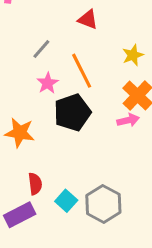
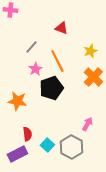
pink arrow: (128, 120) -> (87, 124), moved, turned -48

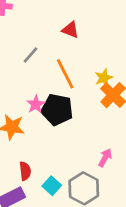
yellow star: (90, 51) -> (104, 78), moved
pink star: (35, 69) -> (36, 104), moved
black pentagon: (51, 88) -> (57, 110), turned 30

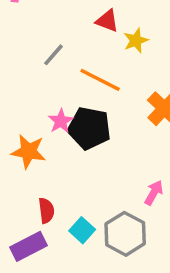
orange line: (65, 74) -> (100, 80), turned -36
yellow star: (104, 78) -> (136, 41), moved

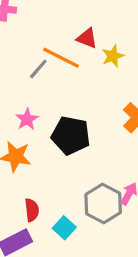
orange line: (100, 80) -> (61, 58), moved
pink star: (61, 121) -> (27, 119), moved
gray hexagon: (125, 234) -> (103, 203), moved

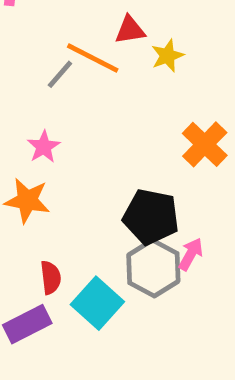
red triangle: (87, 38) -> (130, 30), turned -30
black pentagon: (71, 135) -> (151, 217), moved
cyan square: (64, 228) -> (97, 303), size x1.5

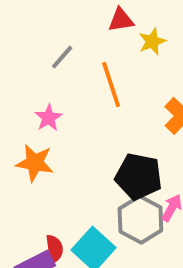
orange line: (93, 58) -> (111, 84), moved, turned 45
red semicircle: (51, 277) -> (54, 249), moved

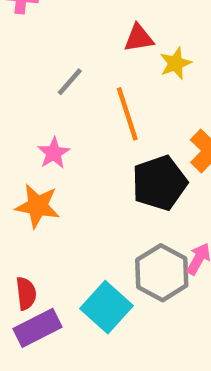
black pentagon: (139, 176) -> (159, 183), moved, turned -30
red semicircle: (54, 249) -> (26, 293), moved

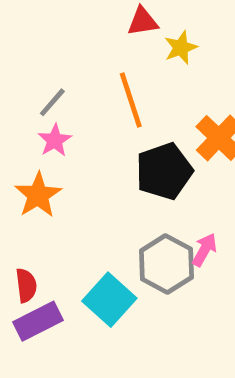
gray line: (70, 82) -> (52, 102), moved
orange star: (38, 206) -> (38, 195), turned 30

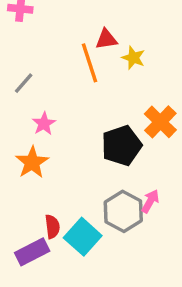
yellow star: (181, 48) -> (133, 58), turned -30
orange line: (131, 100) -> (89, 63), moved
gray line: (52, 102) -> (24, 83), moved
red semicircle: (26, 285) -> (52, 227), moved

